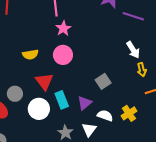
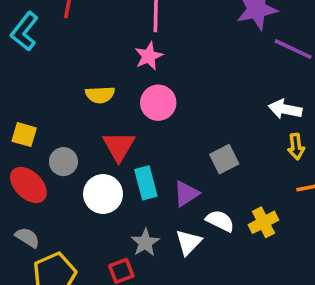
pink star: (63, 28) -> (149, 56), moved
white arrow: (133, 50) -> (285, 109), turned 126

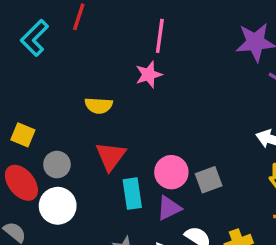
pink circle: (158, 103) -> (171, 172), moved
white circle: (103, 194) -> (58, 206), moved

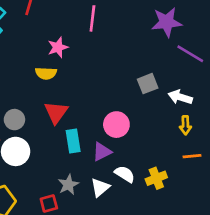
pink star: (149, 75) -> (58, 47), moved
pink circle: (171, 172) -> (116, 125), moved
gray square: (209, 180) -> (148, 84), moved

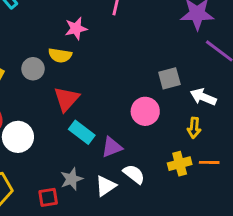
gray circle: (14, 120) -> (33, 69), moved
pink circle: (116, 125) -> (145, 111), moved
yellow arrow: (185, 125) -> (194, 128), moved
cyan rectangle: (73, 141) -> (82, 132), turned -50
yellow cross: (156, 178) -> (180, 164), moved

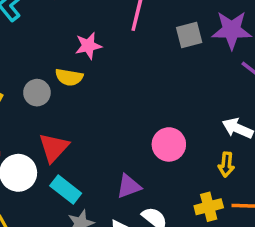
gray square: (169, 78) -> (189, 35), moved
red triangle: (66, 99) -> (54, 148), moved
cyan rectangle: (82, 132) -> (66, 190), moved

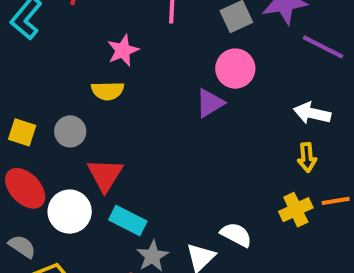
gray circle: (37, 93) -> (70, 131), moved
pink circle: (169, 144) -> (235, 69), moved
purple triangle: (129, 186) -> (210, 103), moved

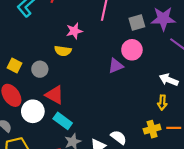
red triangle: (105, 175) -> (55, 95), turned -42

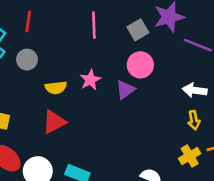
pink star: (74, 31) -> (90, 80), moved
gray circle: (40, 69) -> (27, 60), moved
red triangle: (55, 95) -> (54, 122), moved, turned -42

